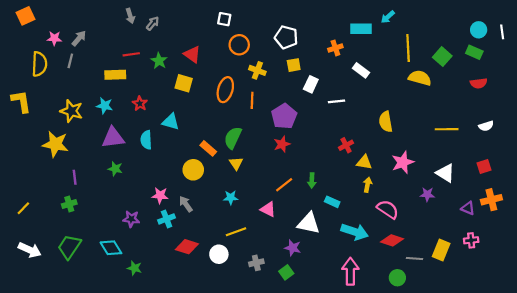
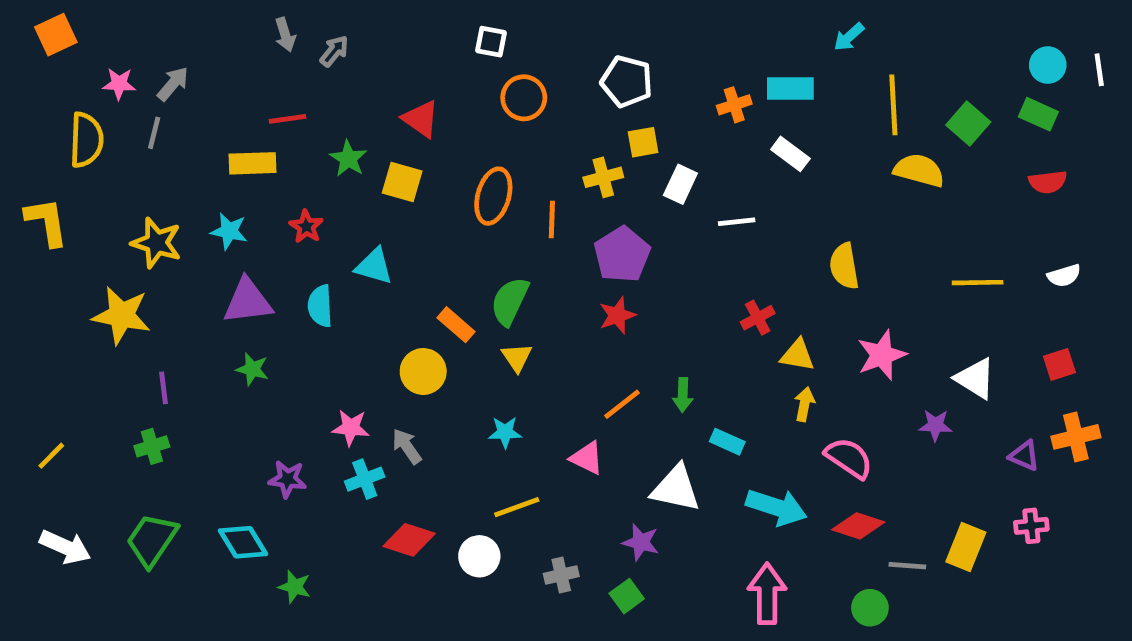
cyan rectangle: (361, 29) -> (790, 88), moved
green star: (159, 61) -> (348, 159), moved
yellow cross: (257, 70) -> (603, 177), moved, turned -35

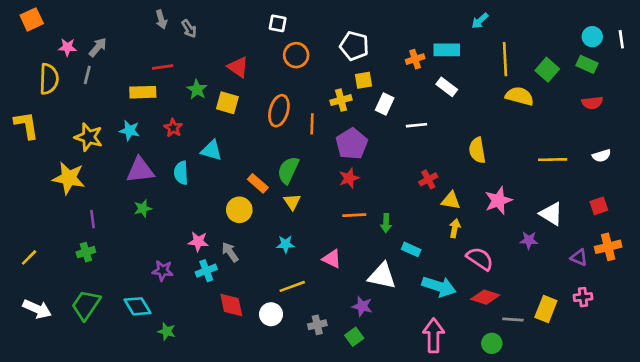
gray arrow: (334, 51) -> (189, 29), turned 108
green star: (252, 369) -> (143, 208), turned -30
orange line: (622, 404) -> (354, 215), moved, turned 35
red diamond: (409, 540) -> (231, 305), turned 60

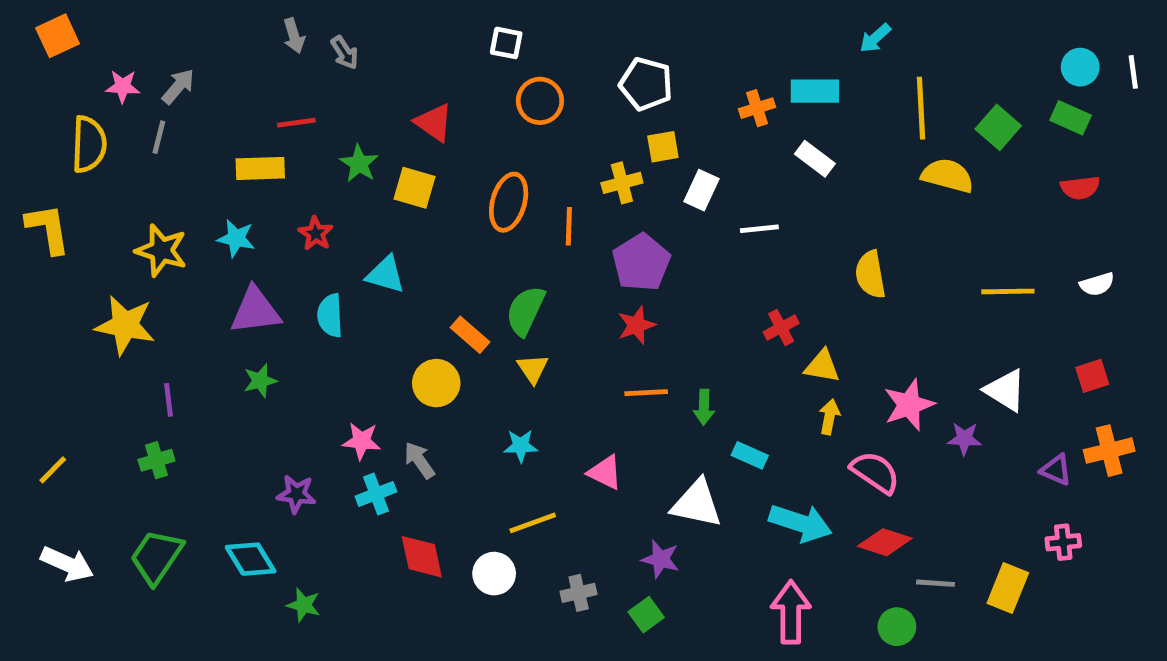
pink star: (498, 201) -> (909, 405), moved
yellow rectangle: (546, 309) -> (1008, 588), moved

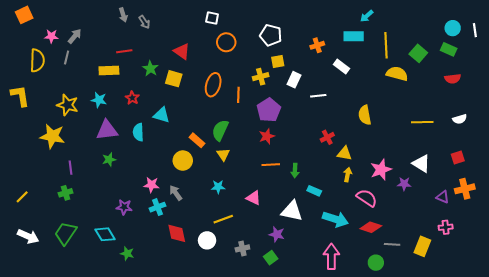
cyan rectangle: (815, 91) -> (354, 36), moved

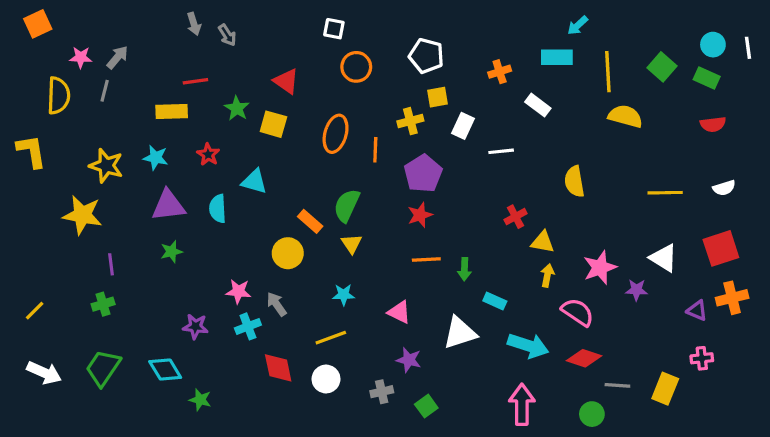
green square: (418, 53) -> (662, 67), moved
red square: (458, 157) -> (721, 248), size x1.6
white triangle: (292, 211) -> (460, 333), turned -30
yellow line: (223, 219) -> (331, 338), moved
purple star: (277, 234) -> (409, 360), moved

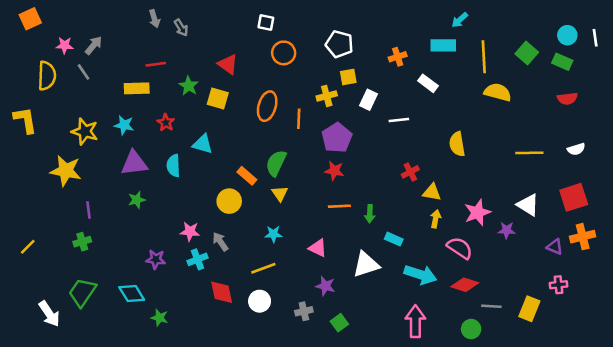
gray line: (105, 91) -> (84, 72), turned -48
red star: (420, 215) -> (334, 171), turned 30
white arrow: (44, 373) -> (49, 314), moved, turned 32

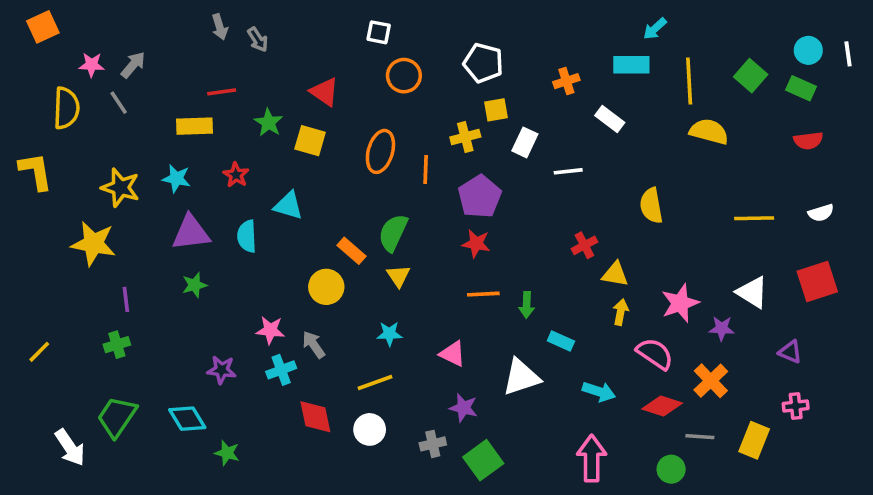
orange cross: (583, 237) -> (711, 381), moved, turned -30
cyan arrow: (420, 275) -> (599, 392), size x0.7
green square: (339, 323) -> (483, 460), size x1.5

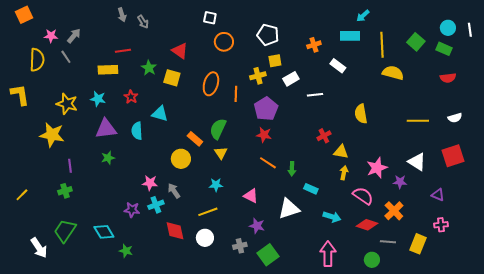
white rectangle: (525, 142) -> (291, 79), turned 35
orange line: (483, 294) -> (268, 163), turned 36
purple star: (222, 370) -> (132, 210), moved

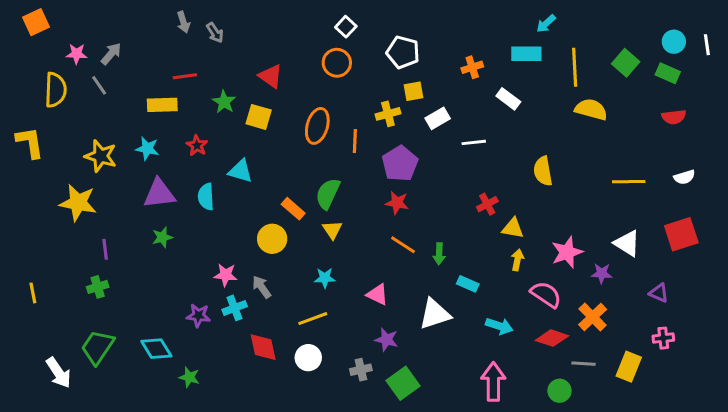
white square: (210, 18) -> (346, 27), moved, turned 32
yellow line: (22, 195) -> (33, 293), turned -56

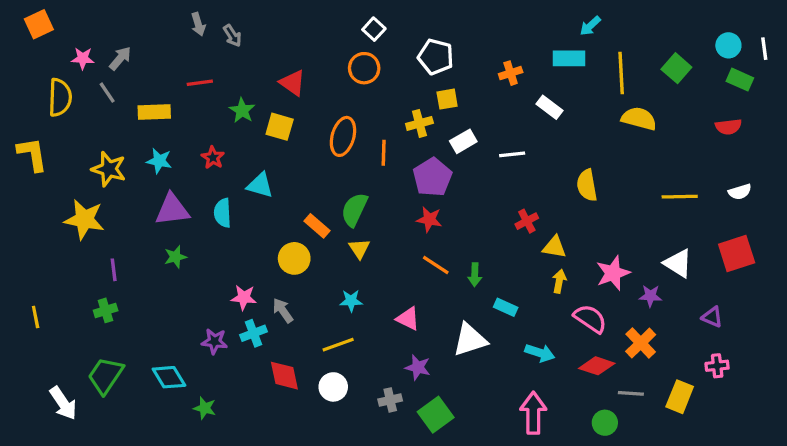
green rectangle: (668, 73) -> (740, 80), moved
yellow rectangle: (162, 105) -> (154, 112), moved
white rectangle: (438, 118) -> (463, 141), moved

